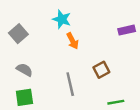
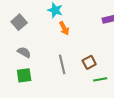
brown square: (101, 70) -> (89, 62), moved

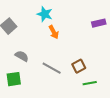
gray semicircle: (24, 52) -> (22, 56), moved
gray line: (62, 64) -> (52, 68), turned -48

